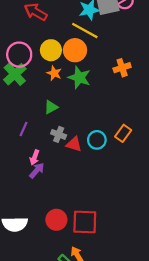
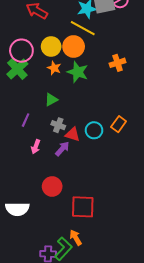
purple arrow: (37, 171) -> (62, 149), moved
red circle: (56, 220) -> (52, 186), moved

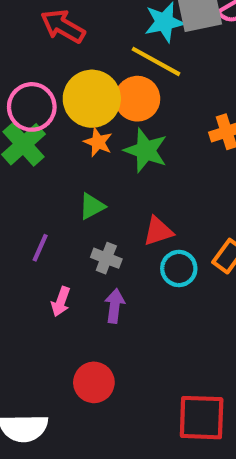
yellow circle: (51, 46) -> (92, 99), size x1.4
red triangle: (73, 134) -> (158, 231), moved, turned -35
purple arrow: (62, 149) -> (115, 306), turned -35
red square: (83, 207) -> (202, 418), moved

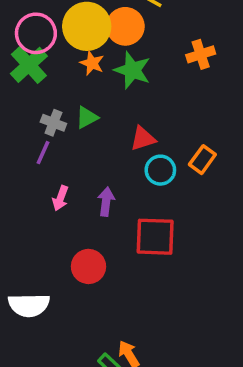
gray cross: (106, 258) -> (53, 123), moved
red square: (202, 418) -> (155, 237), moved

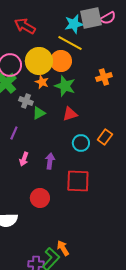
gray cross: (53, 123) -> (26, 101), moved
red triangle: (143, 139) -> (70, 114), moved

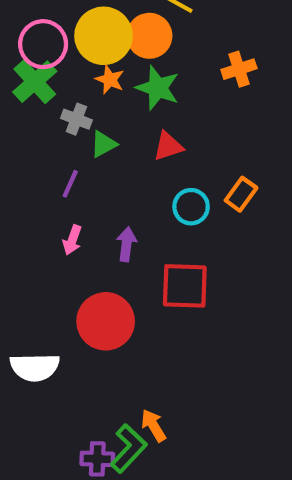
purple line: (14, 133) -> (70, 184), moved
red circle: (40, 198) -> (106, 321), size x1.4

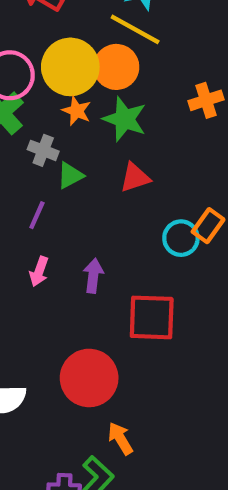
cyan circle: (191, 207) -> (181, 238), moved
red circle: (106, 321) -> (89, 378), moved
orange arrow: (154, 426) -> (120, 439), moved

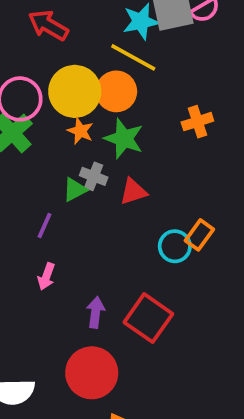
gray cross: (43, 150) -> (94, 176), moved
purple arrow: (93, 276) -> (96, 312), moved
red square: (152, 317) -> (148, 318), turned 33

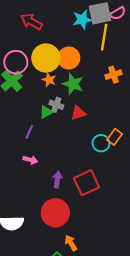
yellow line: (133, 57) -> (104, 37), moved, turned 70
pink arrow: (46, 276) -> (30, 160), turned -96
red square: (148, 318) -> (86, 183), turned 30

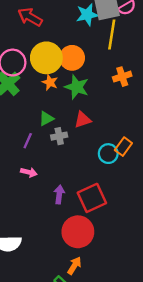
gray cross: (56, 105) -> (59, 136), moved, turned -32
red circle: (55, 213) -> (78, 232), moved
orange arrow: (71, 243) -> (74, 266), turned 63

